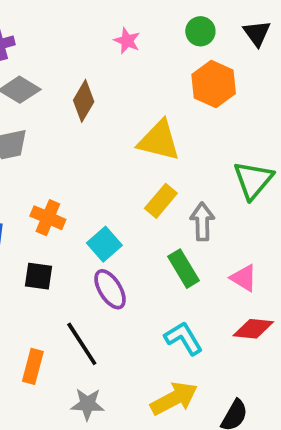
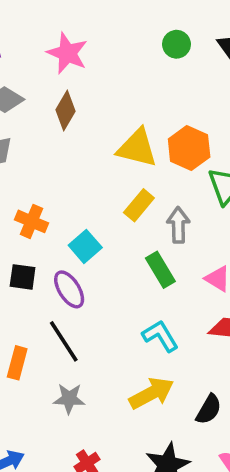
pink star: (127, 41) -> (67, 53), moved, size x1.6
orange hexagon: (214, 84) -> (189, 148), moved
purple ellipse: (110, 289) -> (69, 289), moved

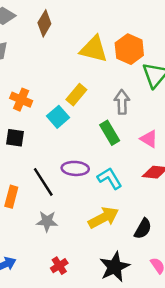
yellow rectangle: (139, 205) -> (76, 95), moved
purple ellipse: (69, 289) -> (75, 168), moved, turned -55

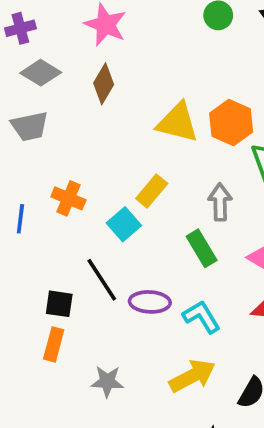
black square: (15, 138) -> (59, 304), moved
black line: (43, 182) -> (102, 280), moved

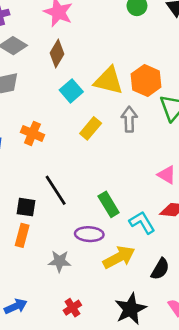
gray arrow: (220, 202) -> (129, 119), moved
cyan square: (124, 224) -> (71, 91), moved
green rectangle: (202, 248) -> (109, 204), moved
purple ellipse: (150, 302) -> (89, 234), moved
cyan L-shape: (202, 317) -> (142, 223), moved

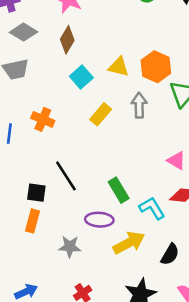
yellow triangle: (109, 81) -> (119, 67), size x0.7

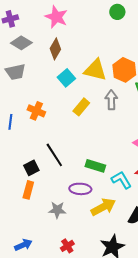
yellow triangle: (119, 67) -> (95, 70), size x1.4
green rectangle: (119, 190) -> (95, 166), turned -42
black square: (36, 193) -> (31, 168), turned -35

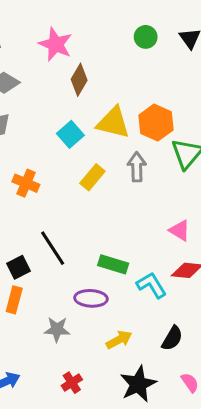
brown diamond: (55, 49) -> (79, 80), moved
yellow arrow: (103, 207) -> (119, 340), moved, size x0.7

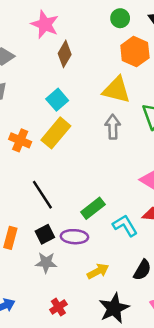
yellow triangle: (113, 123) -> (116, 90), moved
orange hexagon: (156, 123) -> (135, 52), moved
yellow rectangle: (92, 177) -> (56, 133), moved, size x1.4
green rectangle: (113, 264) -> (93, 208), turned -55
black square: (19, 267) -> (45, 234), moved

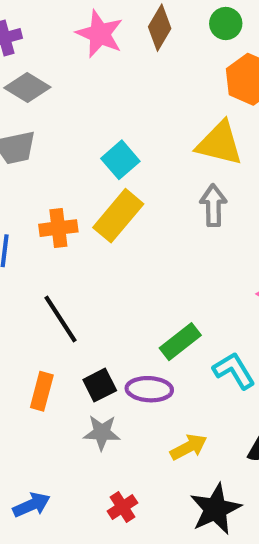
brown diamond: (65, 54) -> (160, 28), moved
orange cross: (20, 140) -> (58, 228), turned -30
black line: (42, 195) -> (60, 319), moved

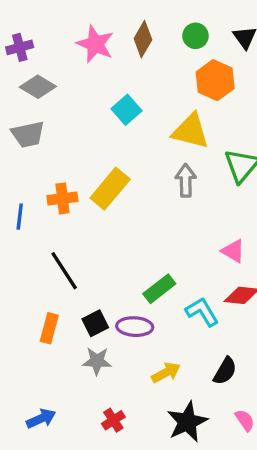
cyan square: (120, 160) -> (126, 110), moved

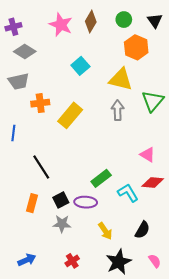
orange cross: (62, 198) -> (40, 103), moved
yellow arrow: (166, 373) -> (105, 231), turned 84

